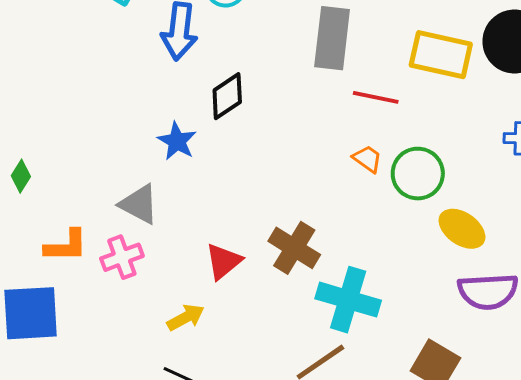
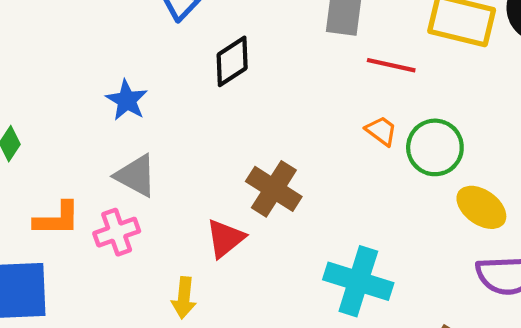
blue star: (177, 141) -> (127, 100), moved
brown cross: (294, 248) -> (274, 189), moved
yellow arrow: (186, 317) -> (184, 298), turned 123

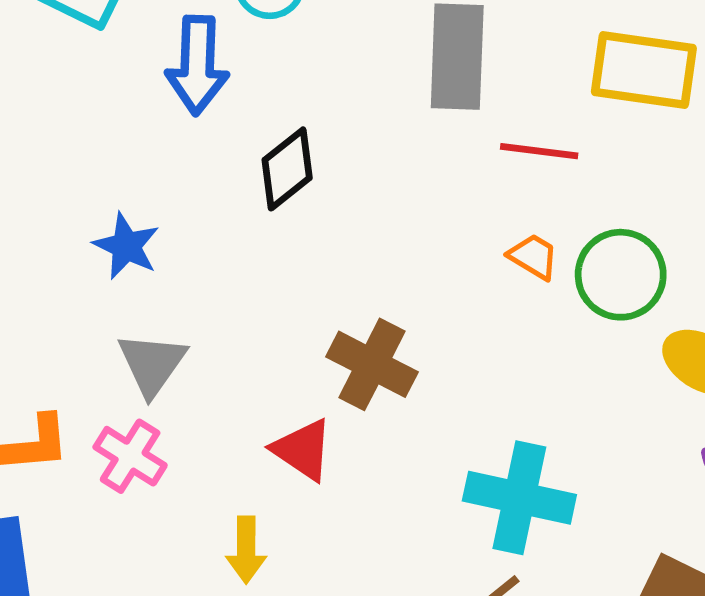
gray triangle: (136, 176) -> (152, 364), turned 42
pink cross: (117, 232) -> (130, 456), turned -33
red triangle: (225, 238) -> (303, 450), turned -42

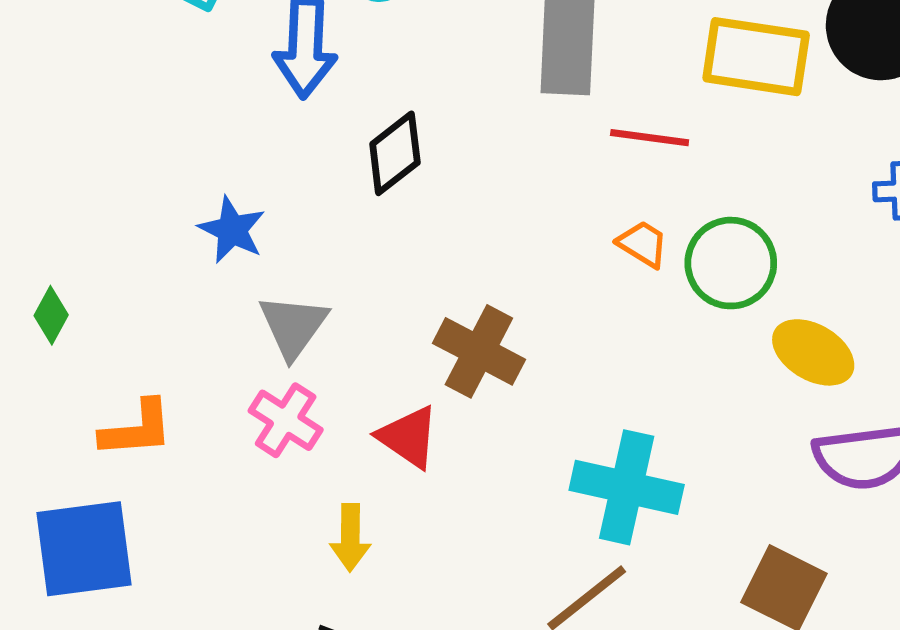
gray triangle: (152, 364) -> (293, 326), moved
pink cross: (130, 456) -> (286, 420), moved

